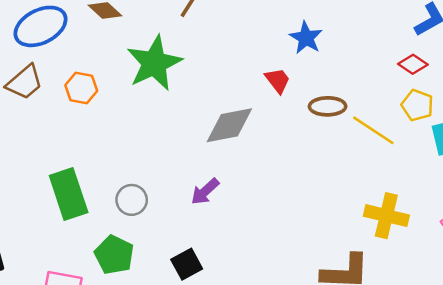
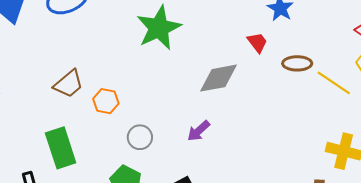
brown trapezoid: (25, 82) -> (69, 84), moved
orange hexagon: (81, 88) -> (106, 101), moved
green rectangle: (69, 194) -> (61, 148), moved

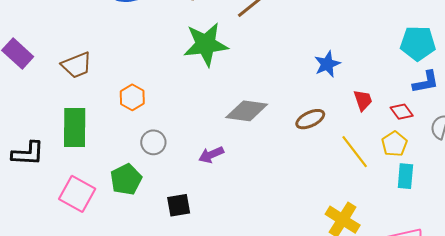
red trapezoid: (257, 42) -> (363, 100), moved
brown ellipse: (297, 63) -> (310, 119), moved, turned -44
brown trapezoid: (69, 84) -> (77, 65), moved

